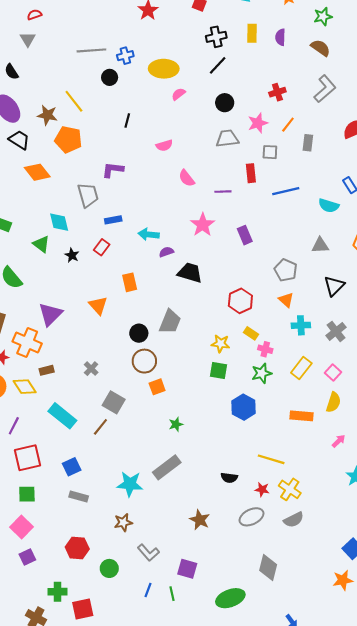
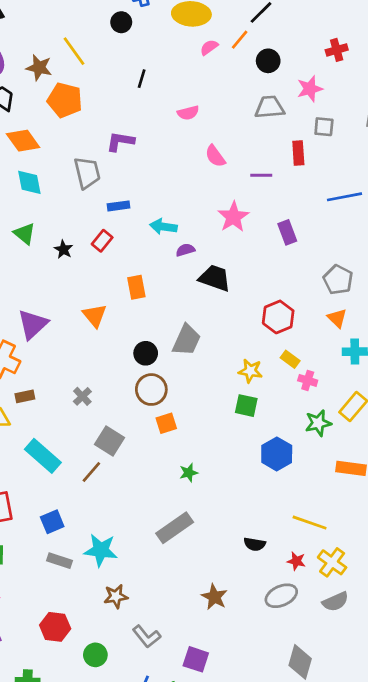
orange line: (288, 125) -> (240, 40), moved
blue line: (286, 191) -> (345, 197), moved
cyan diamond: (59, 222) -> (29, 182), moved
green star: (262, 373) -> (318, 423), moved
cyan star: (130, 484) -> (101, 550), moved

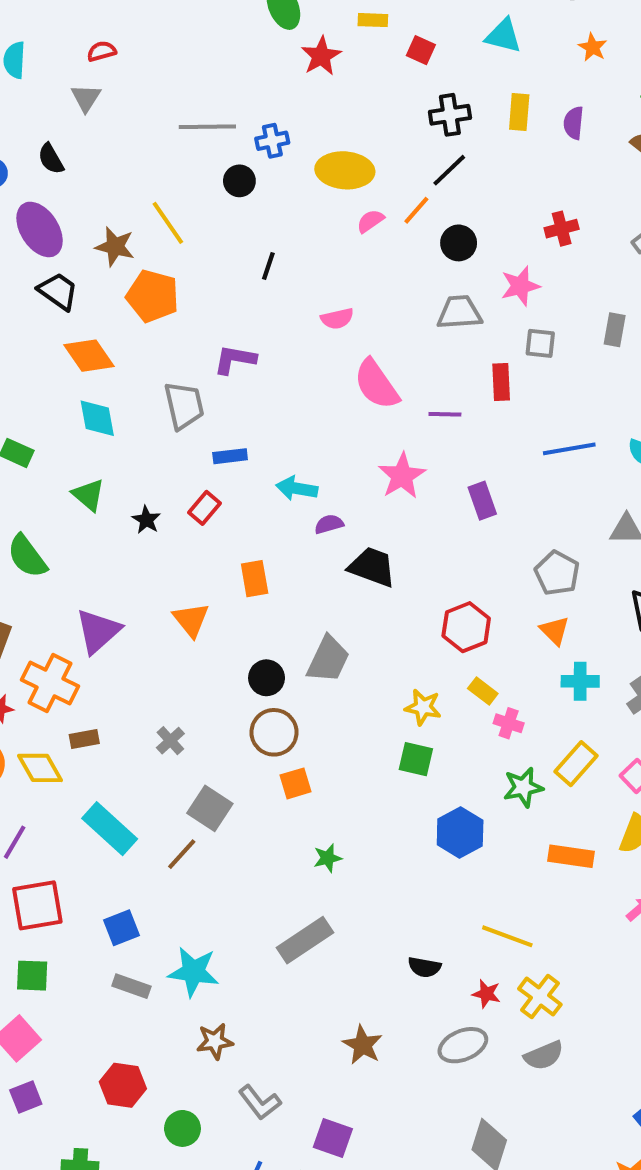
pink semicircle: (215, 156) -> (376, 384), size x1.5

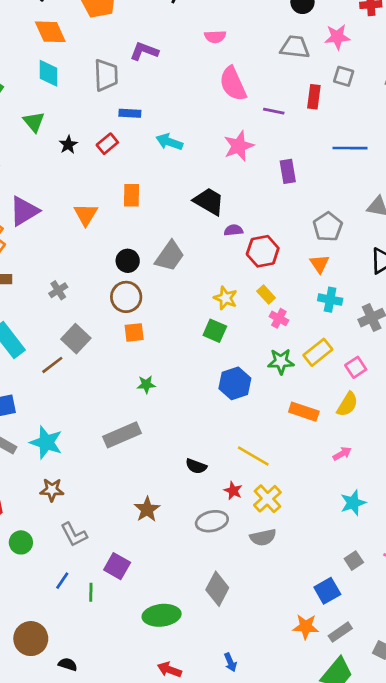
purple semicircle: (329, 524) -> (233, 230), moved

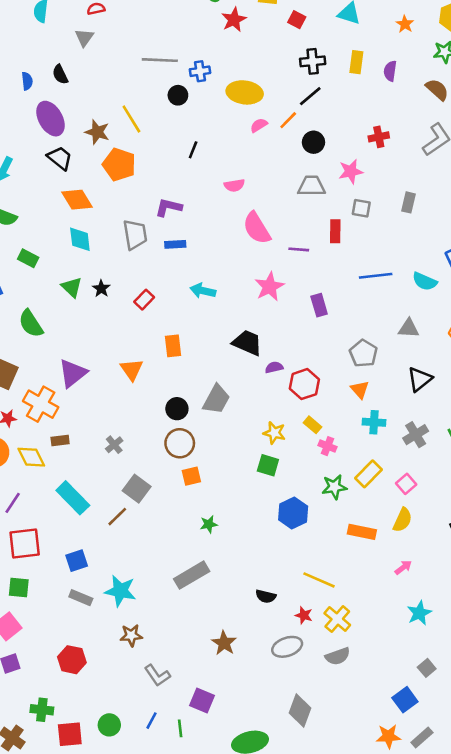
blue rectangle: (130, 113) -> (175, 244), moved
black star: (68, 145) -> (101, 289), moved
green circle: (21, 542) -> (109, 725), moved

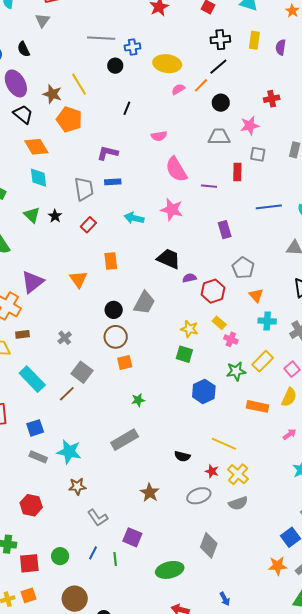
gray trapezoid: (135, 234) -> (84, 189), moved
pink star: (269, 287) -> (172, 210), moved, turned -30
gray pentagon: (363, 353) -> (243, 268), moved

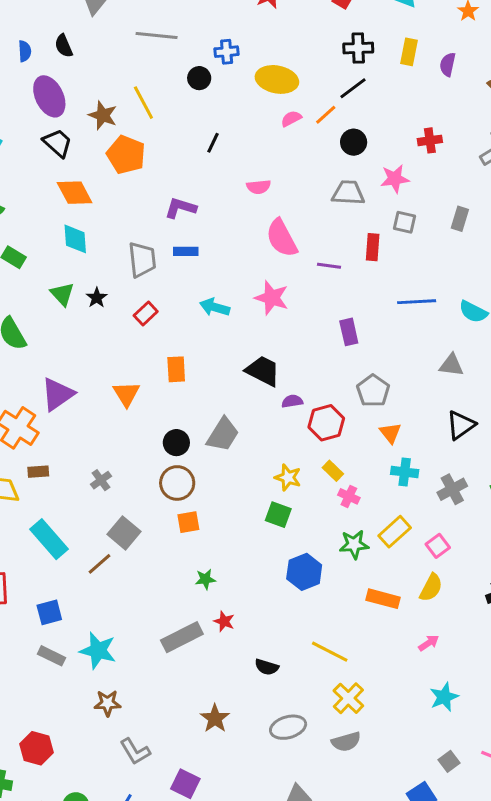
gray line: (101, 38) -> (157, 35), moved
red star: (212, 471) -> (224, 621), moved
red hexagon: (31, 505) -> (36, 748), moved

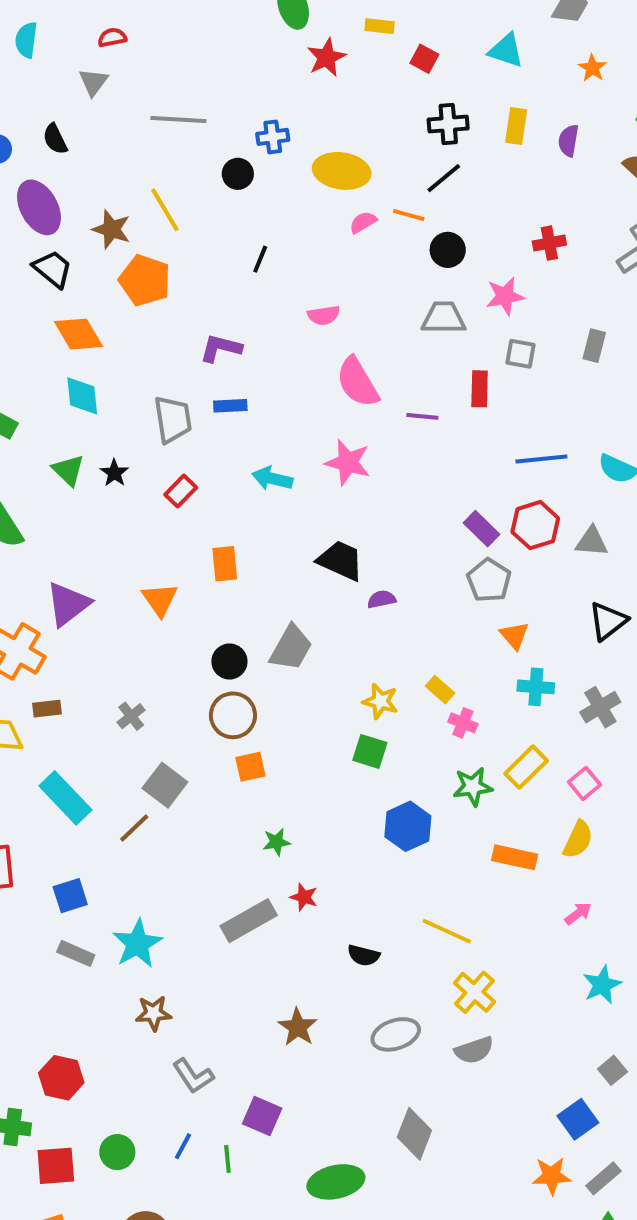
orange line: (326, 115) -> (409, 215), turned 60
purple rectangle: (349, 332) -> (481, 529), moved, turned -30
red hexagon: (326, 423) -> (535, 525), moved
cyan star: (98, 651) -> (137, 944), turned 30

